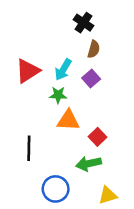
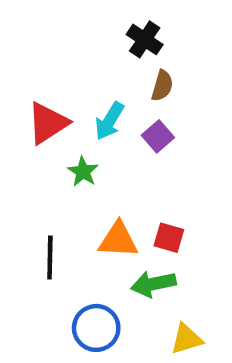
green star: (58, 95) -> (83, 172), moved, turned 30
orange triangle: (68, 120) -> (118, 240), moved
red square: (97, 137) -> (169, 238), turned -30

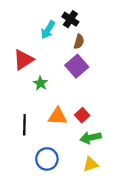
cyan arrow: (109, 121) -> (48, 30), moved
purple square: (158, 136) -> (77, 66), size x1.5
red square: (169, 238) -> (82, 115), turned 32
green arrow: (153, 284) -> (91, 138), moved

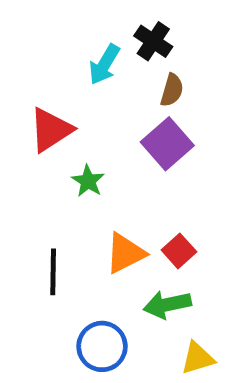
orange triangle: (58, 116) -> (125, 253), turned -30
green arrow: (91, 138) -> (167, 305), moved

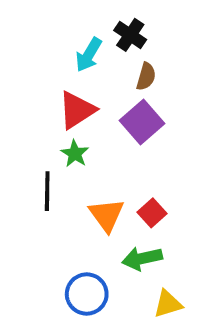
red triangle: (51, 130) -> (77, 110), moved
orange triangle: (125, 253) -> (106, 215), turned -39
black line: (53, 272) -> (47, 191), moved

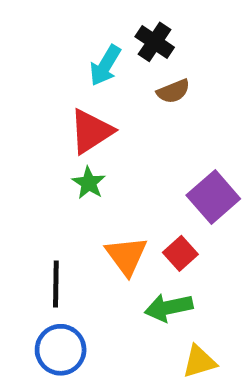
brown semicircle: (146, 76) -> (173, 91), turned 52
purple square: (142, 122) -> (213, 197), moved
black line: (47, 191) -> (56, 284), moved
blue circle: (87, 294) -> (61, 350), moved

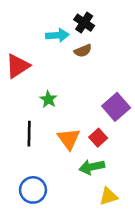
cyan arrow: (105, 65) -> (57, 35), turned -125
brown semicircle: (173, 91) -> (83, 51), moved
red triangle: (91, 131) -> (18, 66), moved
black line: (56, 284) -> (29, 134), moved

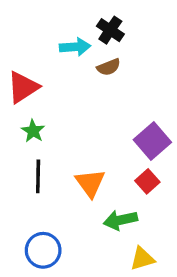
green star: (48, 99) -> (33, 131), moved
red square: (98, 138) -> (147, 181), moved

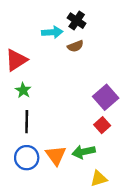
orange triangle: (90, 183) -> (56, 155), moved
blue circle: (43, 250) -> (27, 158), moved

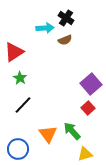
black line: (27, 122) -> (23, 105), turned 42
green arrow: (84, 152) -> (72, 131), turned 60
blue circle: (27, 158) -> (18, 149), moved

